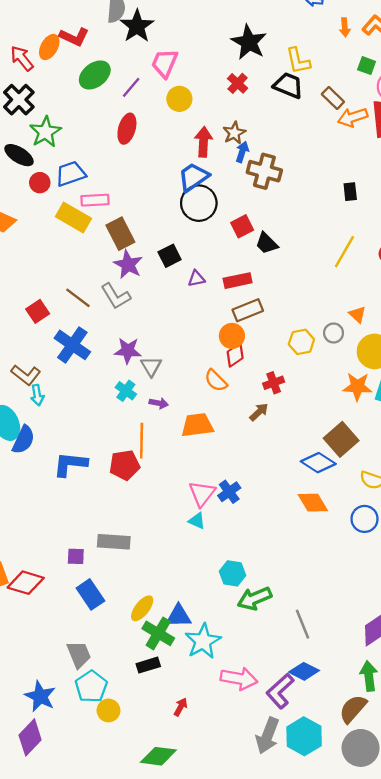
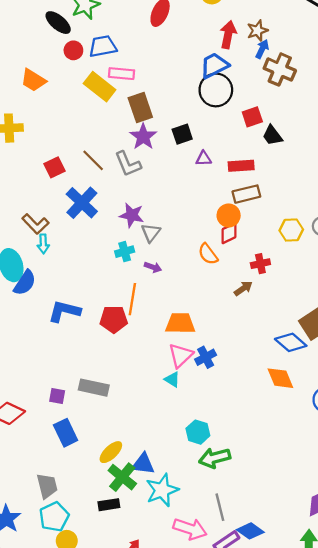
cyan cross: (126, 391) -> (125, 252), turned 30
orange trapezoid: (197, 425) -> (180, 323), moved
gray line: (302, 624) -> (220, 507), moved

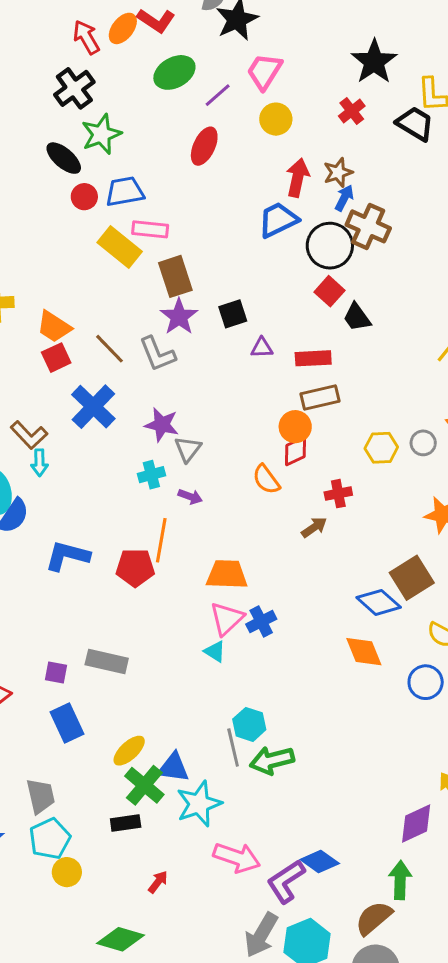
orange trapezoid: (33, 80) -> (54, 327), moved
black circle: (216, 90) -> (330, 246), moved
red square: (252, 117) -> (329, 291), turned -30
gray line: (220, 507) -> (233, 747), moved

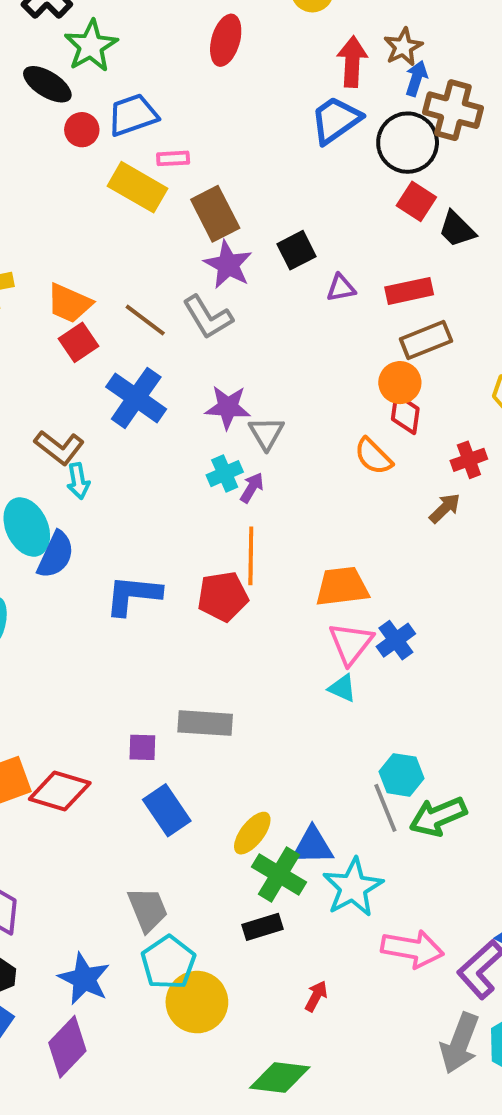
pink rectangle: (150, 229) -> (173, 158), size x0.7
red diamond: (296, 451) -> (405, 414), turned -48
purple arrow: (190, 497) -> (252, 488), moved, turned -70
yellow circle: (67, 872) -> (197, 1002), size x1.6

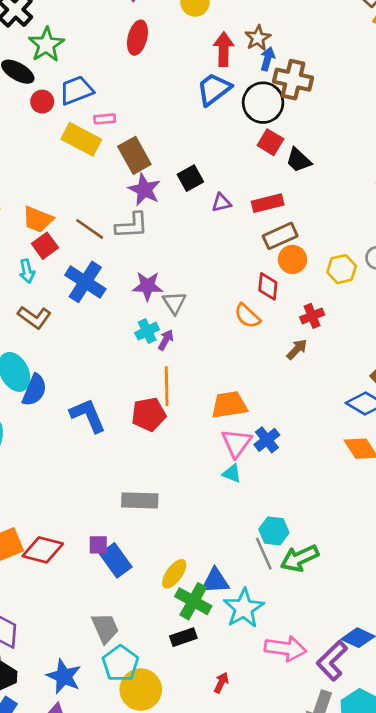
gray L-shape: (208, 317) -> (132, 226), turned -60
orange circle: (400, 383) -> (292, 259), moved
cyan arrow: (78, 481) -> (27, 271), moved
blue L-shape: (133, 595) -> (88, 415), turned 63
purple square: (142, 747) -> (98, 545), moved

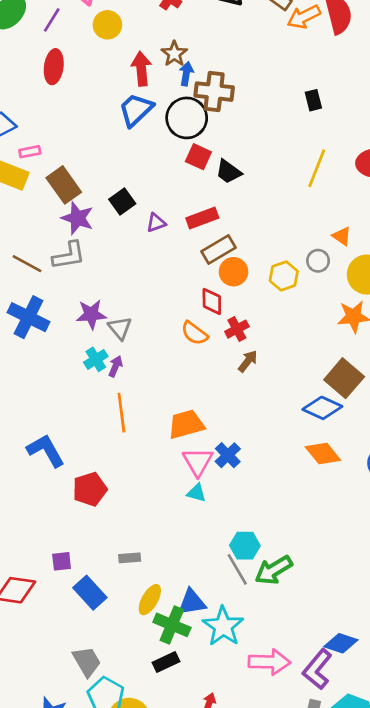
red cross: (312, 316) -> (237, 329), moved
red pentagon: (149, 414) -> (90, 489), moved
gray rectangle: (140, 500) -> (130, 558), moved, size x0.6
purple square: (98, 545) -> (62, 561), moved

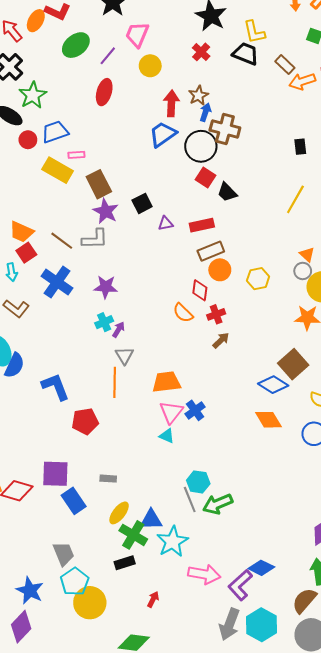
gray circle: (318, 261) -> (303, 271), moved
gray triangle: (120, 328) -> (124, 356), moved
orange line: (121, 413) -> (115, 382), moved
purple square: (62, 561) -> (55, 474), size x1.8

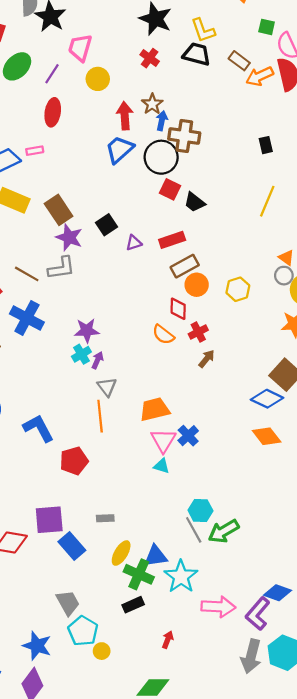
pink rectangle: (76, 155) -> (35, 151), moved
purple star: (106, 287) -> (87, 330), moved
yellow circle: (90, 603) -> (102, 651), size x0.5

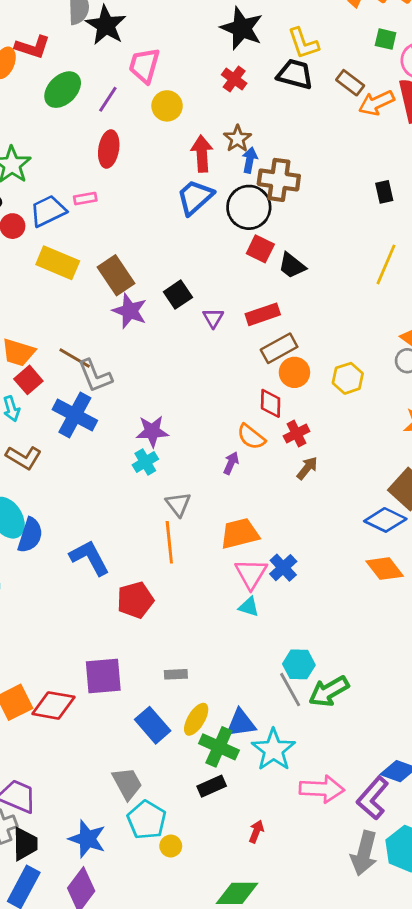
purple triangle: (134, 243) -> (213, 318), turned -42
gray L-shape: (61, 268) -> (95, 376), moved, turned 76
purple arrow: (98, 360) -> (231, 463), moved
blue rectangle: (72, 546) -> (153, 725), moved

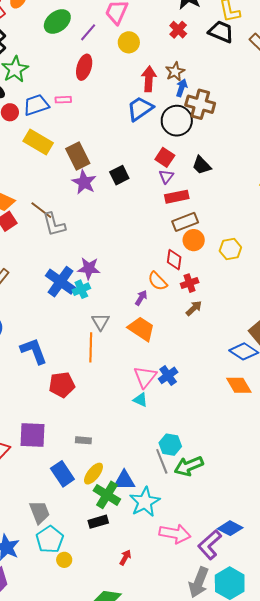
red square: (260, 249) -> (165, 157), moved
purple triangle: (213, 318) -> (166, 176), moved
blue cross: (75, 415) -> (60, 282), moved
orange trapezoid: (240, 534) -> (141, 329), moved, turned 40

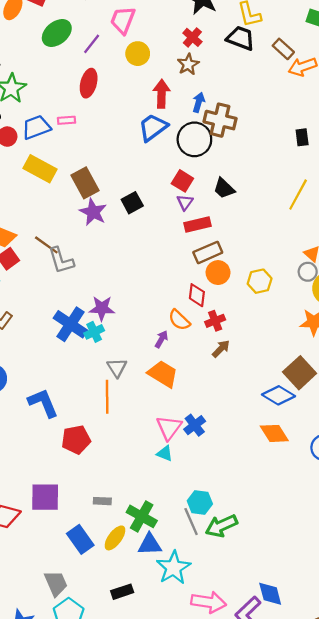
brown star: (175, 72) -> (188, 64), moved
green cross: (107, 495) -> (142, 516), moved
blue diamond: (230, 528) -> (270, 594), turned 50

